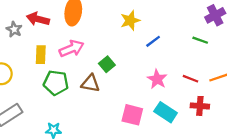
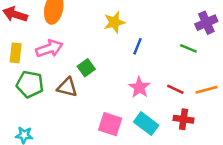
blue line: (153, 41) -> (138, 46), turned -35

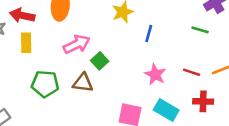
pink arrow: (49, 49) -> (77, 44), moved
yellow rectangle: (16, 53) -> (26, 43), moved

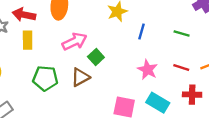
green line: (200, 30) -> (182, 34), moved
brown triangle: (83, 83) -> (80, 77), turned -36

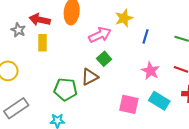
pink arrow: (75, 41) -> (100, 35), moved
green pentagon: (45, 78) -> (65, 89), moved

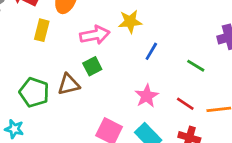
yellow rectangle: (43, 43) -> (42, 30), moved

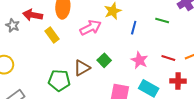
yellow rectangle: (42, 30) -> (52, 35), turned -35
green square: (92, 66) -> (104, 60), moved
green line: (196, 66) -> (162, 20), moved

